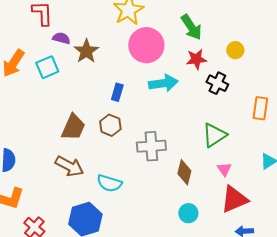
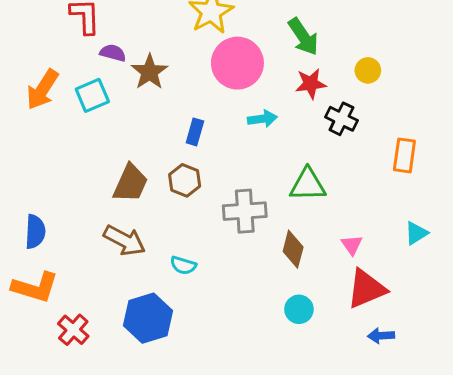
cyan arrow: (163, 83) -> (262, 119), size x0.7
green triangle: (214, 135) -> (308, 185), moved, turned 32
cyan semicircle: (109, 183) -> (183, 265), size x0.7

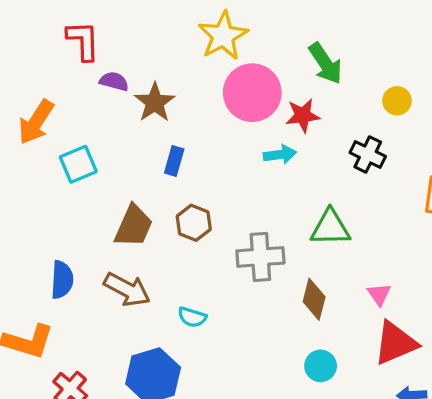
red star: (311, 84) -> (303, 115), moved
cyan square: (92, 95) -> (78, 164), moved
blue rectangle: (195, 132) -> (174, 161), moved
blue semicircle: (35, 232) -> (62, 280), moved

